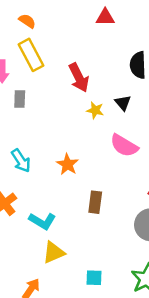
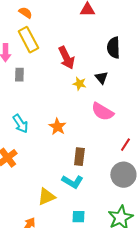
cyan L-shape: (42, 221) -> (72, 182), moved

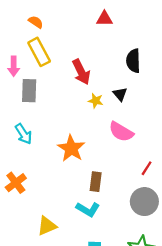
gray rectangle: (19, 75) -> (29, 91), size x1.5
cyan arrow: (20, 124) -> (24, 134), moved
orange star: (57, 127) -> (71, 148), size x1.4
yellow triangle: (46, 197) -> (47, 226), moved

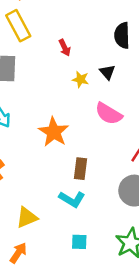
red arrow: (81, 72) -> (65, 48), size x0.6

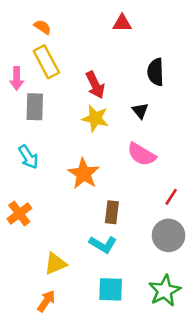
red arrow: (65, 48) -> (95, 85), size x1.5
yellow star: (81, 79) -> (95, 118), moved, size x1.5
cyan square: (79, 242) -> (111, 289), size x1.5

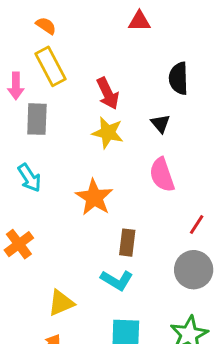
pink semicircle: (141, 154) -> (162, 175), turned 40

